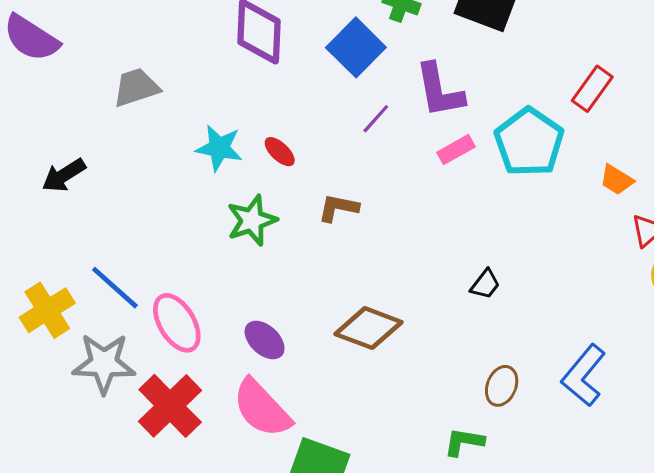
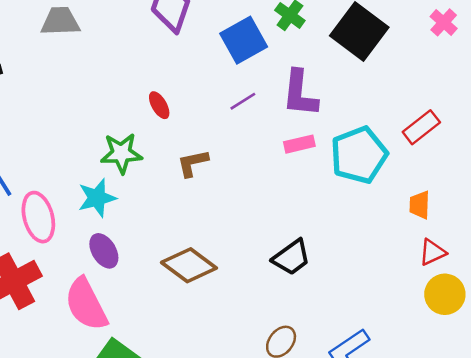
cyan star: (219, 148) -> (97, 198), moved, turned 30
orange trapezoid: (617, 180) -> (420, 205), turned 44
brown L-shape: (338, 208) -> (193, 163), turned -40
black trapezoid: (485, 284) -> (291, 257), size x1.5

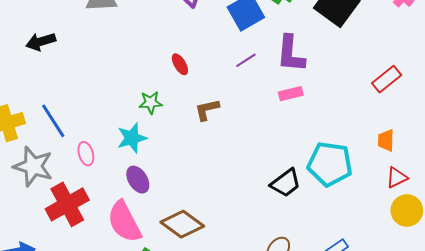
green star: (121, 153) -> (151, 102), size x0.7
cyan pentagon: (359, 155) -> (330, 164), moved, turned 30
pink ellipse: (38, 217) -> (86, 154), size x0.6
brown diamond: (189, 265) -> (182, 224), moved

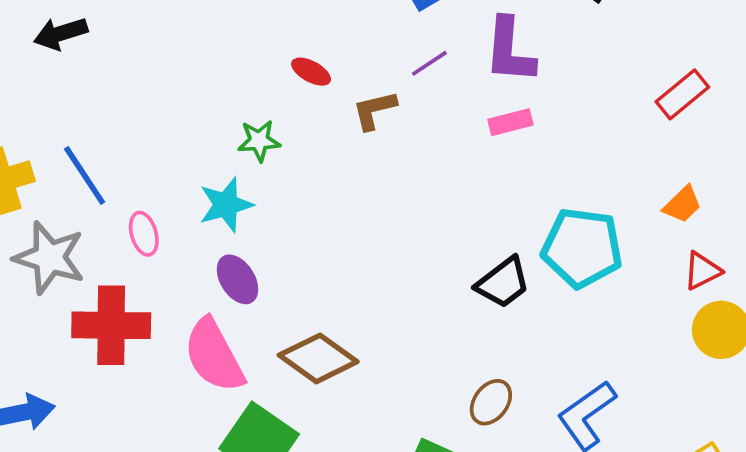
red ellipse: (180, 64) -> (311, 72), turned -30
brown L-shape: (207, 110) -> (374, 110), moved
orange trapezoid: (386, 140) -> (682, 204), turned -135
red cross: (67, 204) -> (111, 325), turned 30

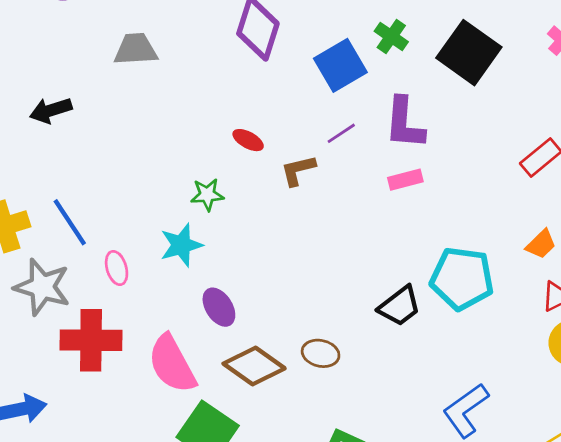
purple ellipse: (237, 279) -> (219, 307), moved
brown ellipse: (491, 402) -> (321, 353), moved, turned 66

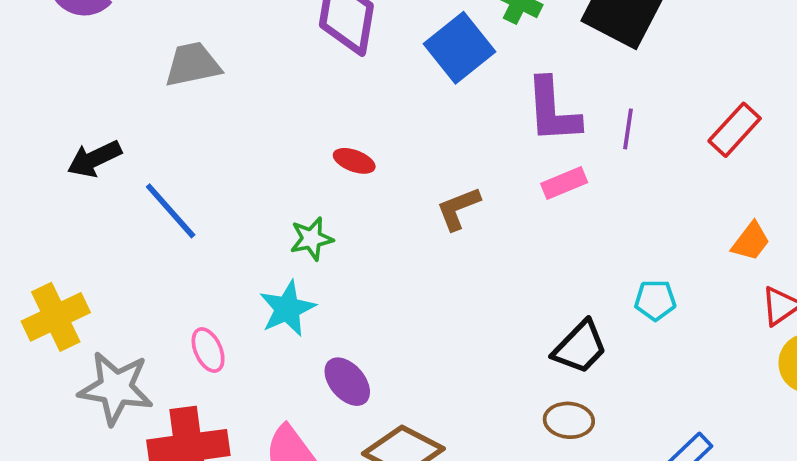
purple line: (341, 133) -> (628, 129), moved, turned -40
brown L-shape: (298, 170) -> (458, 208), moved
blue line: (70, 222) -> (171, 211), moved
cyan pentagon: (462, 278) -> (655, 300), size x0.5
brown ellipse: (321, 353) -> (569, 420), moved

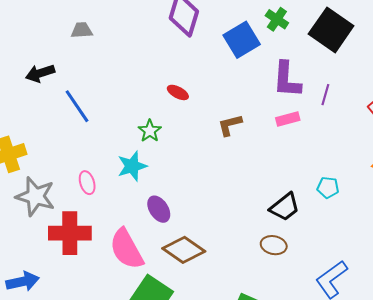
gray trapezoid: (193, 64) -> (82, 30), moved, size x0.7
green star: (312, 239) -> (150, 131), turned -30

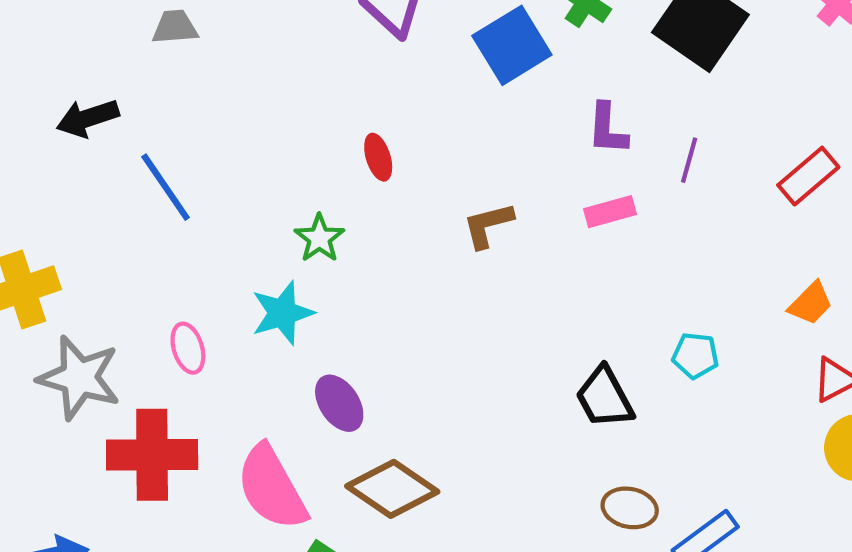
purple L-shape: (287, 80) -> (608, 129), size x0.7
red ellipse: (178, 92) -> (378, 157), turned 45
black trapezoid: (285, 207) -> (604, 397), turned 100
brown ellipse: (274, 245) -> (630, 508), moved

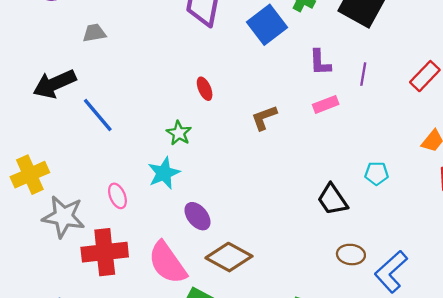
black arrow: (88, 118) -> (54, 84), size x1.4

